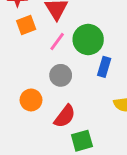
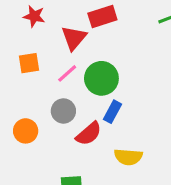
orange square: (26, 25) -> (29, 63), moved
red semicircle: (65, 116) -> (89, 134), moved

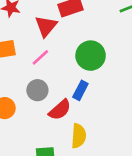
green circle: (101, 78) -> (91, 56), moved
yellow semicircle: (128, 157) -> (79, 136), moved, turned -90

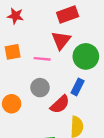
red triangle: (46, 26) -> (61, 40), moved
pink line: (40, 57) -> (42, 59), turned 49

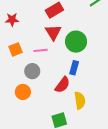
gray circle: (40, 88) -> (32, 71), moved

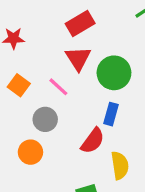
orange square: (15, 49) -> (19, 85), turned -32
pink line: (41, 50) -> (58, 87), turned 48

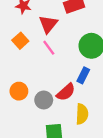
red triangle: (78, 58) -> (48, 24), moved
gray circle: (45, 119) -> (44, 100), moved

